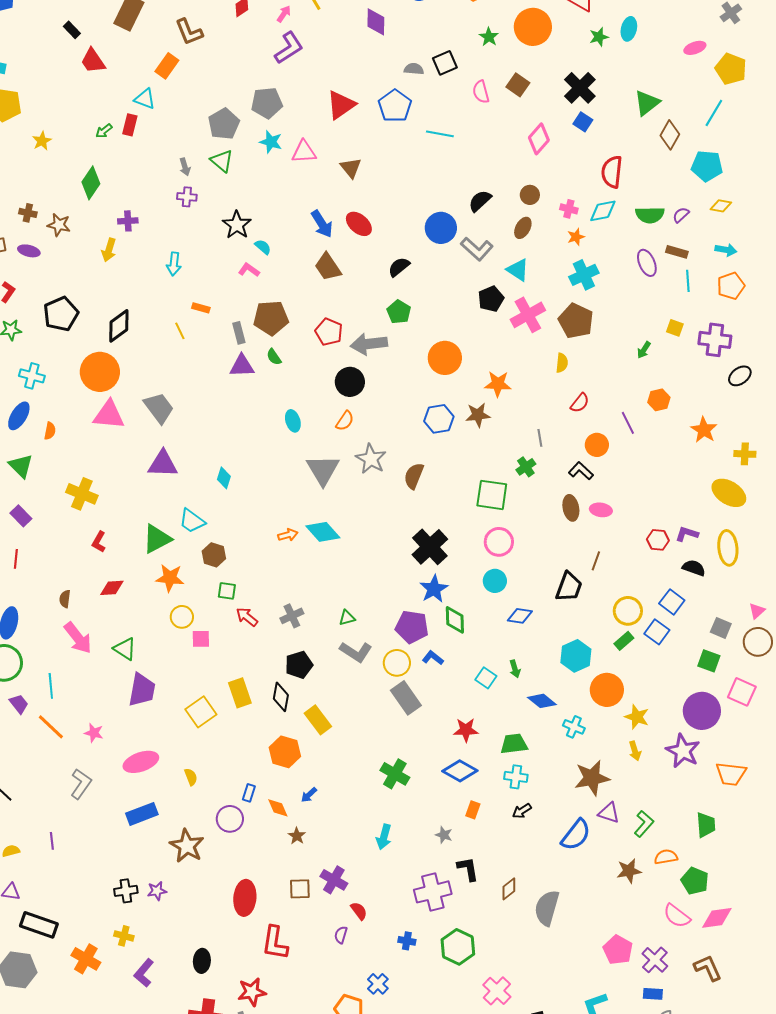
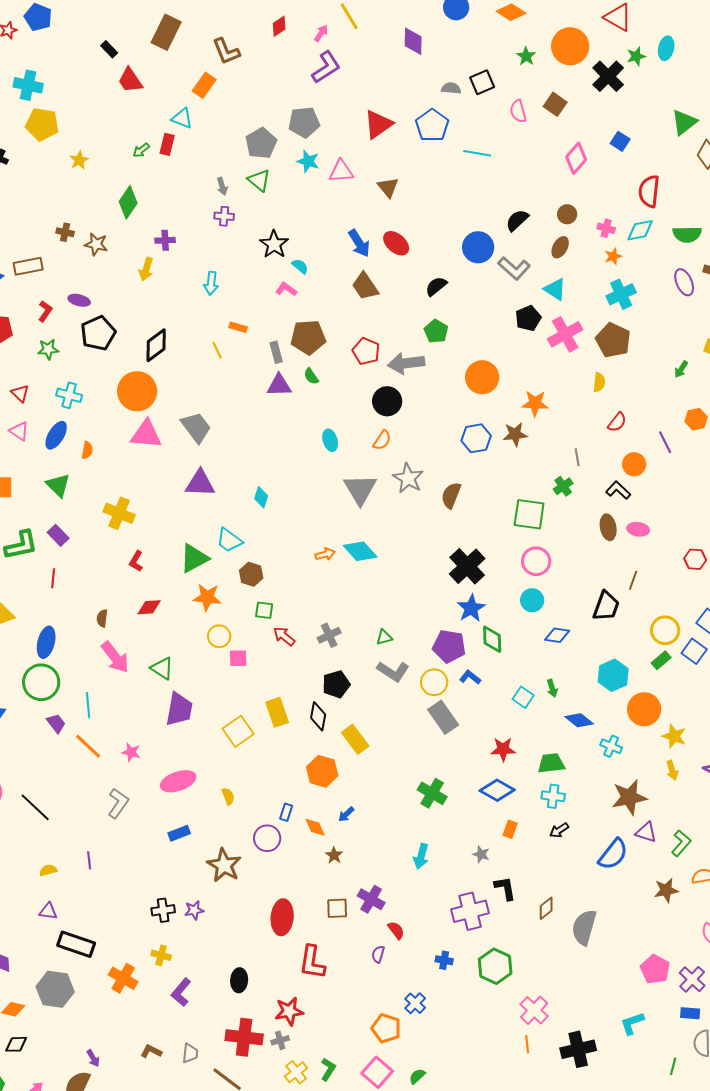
black cross: (580, 88) -> (608, 76), moved
purple ellipse: (29, 251) -> (79, 300), moved
blue rectangle: (142, 814) -> (179, 833), size x0.7

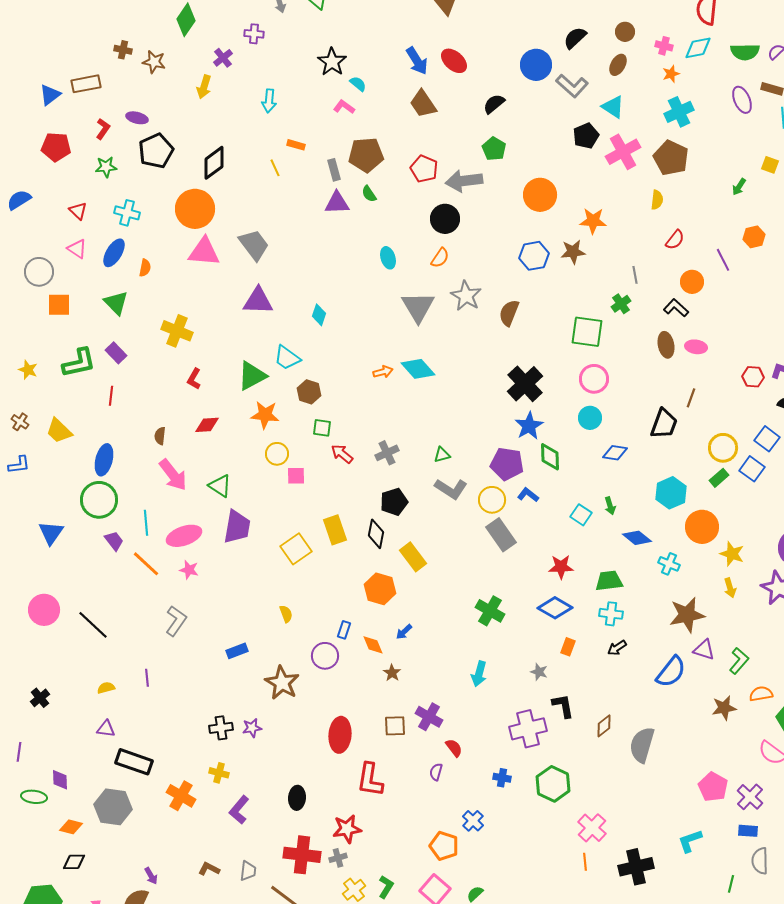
purple cross: (224, 216) -> (254, 34), moved
purple cross: (165, 240) -> (223, 58), turned -36
pink ellipse: (178, 781) -> (184, 536), moved

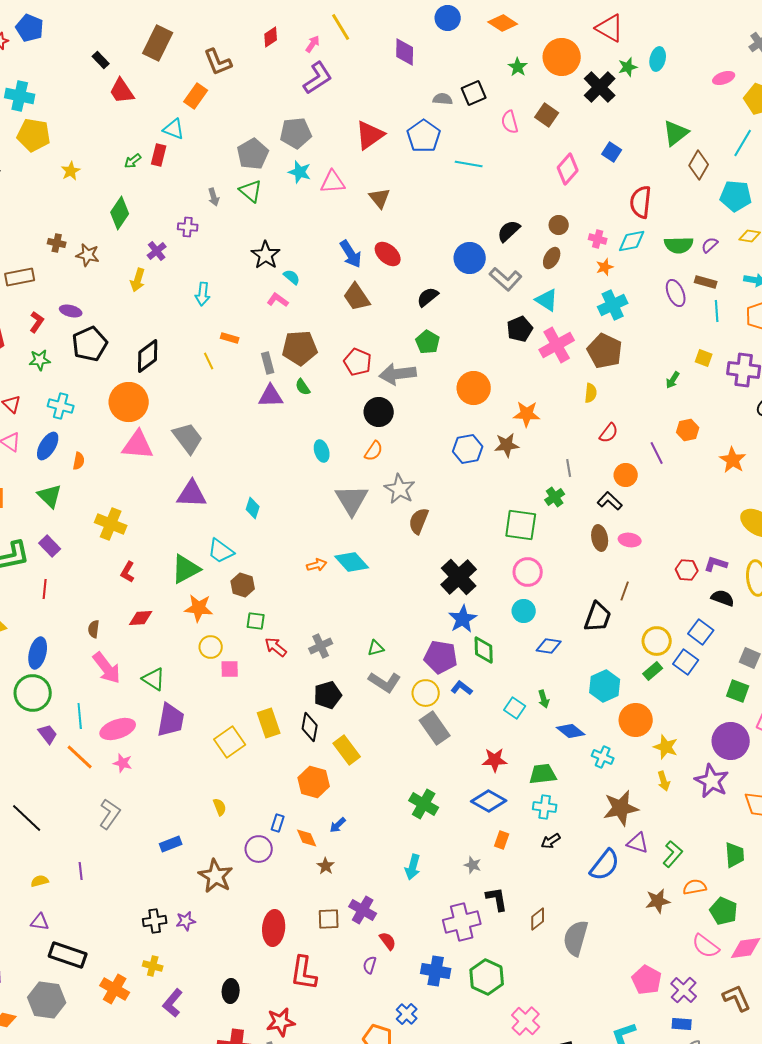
brown semicircle: (509, 313) -> (419, 521), moved
blue cross: (502, 778) -> (436, 971), size x1.6

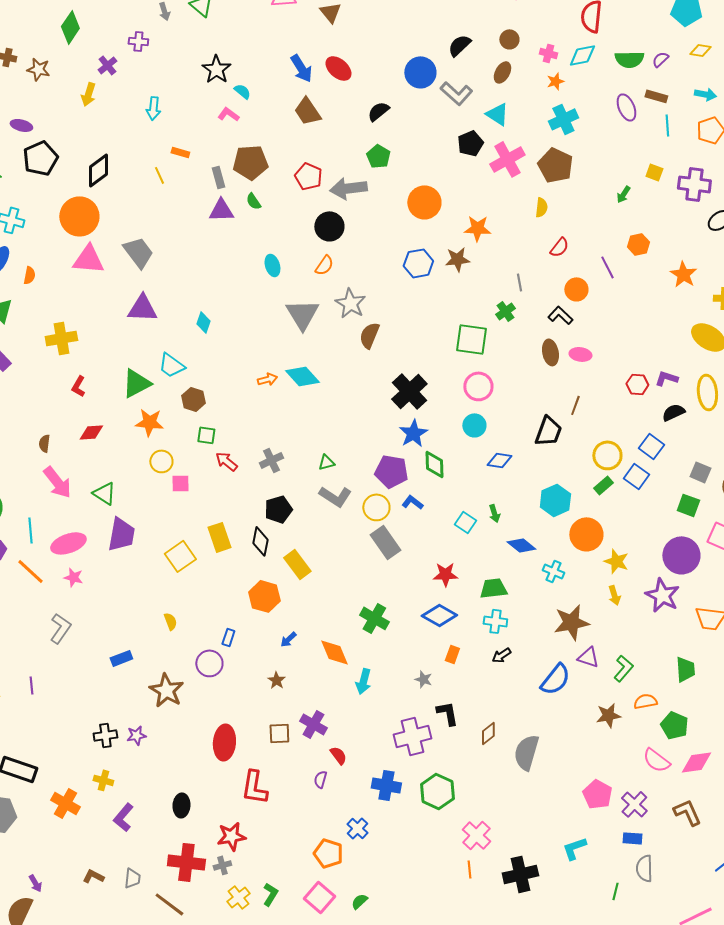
yellow cross: (111, 524) -> (61, 338), turned -32
black semicircle: (723, 598) -> (673, 412), turned -45
orange diamond: (307, 838) -> (334, 652), moved, size x1.4

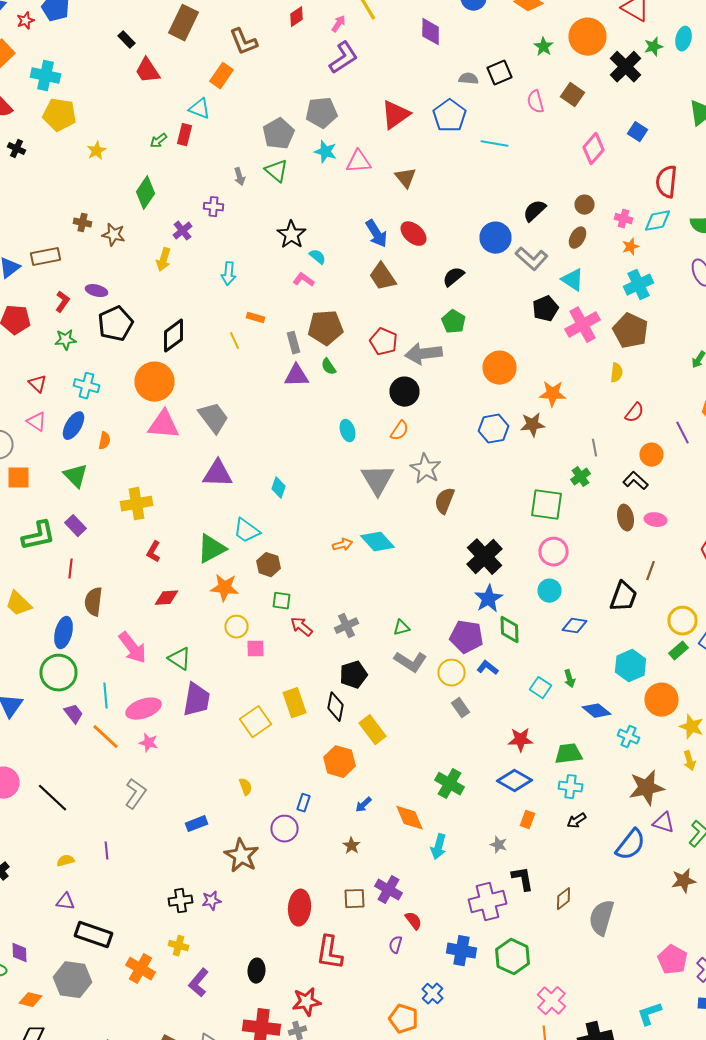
brown semicircle: (44, 443) -> (94, 602), moved, size x1.6
gray rectangle: (385, 542) -> (460, 708), size x0.6

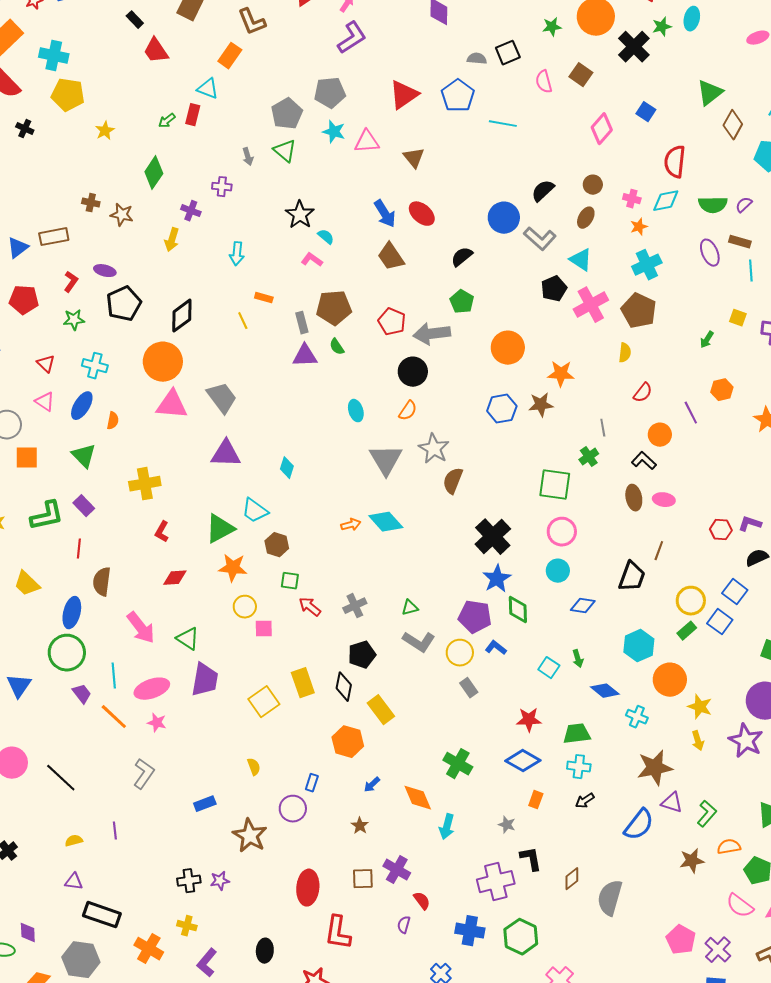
green star: (544, 47) -> (552, 27), turned 30
purple cross: (182, 231) -> (191, 211), turned -30

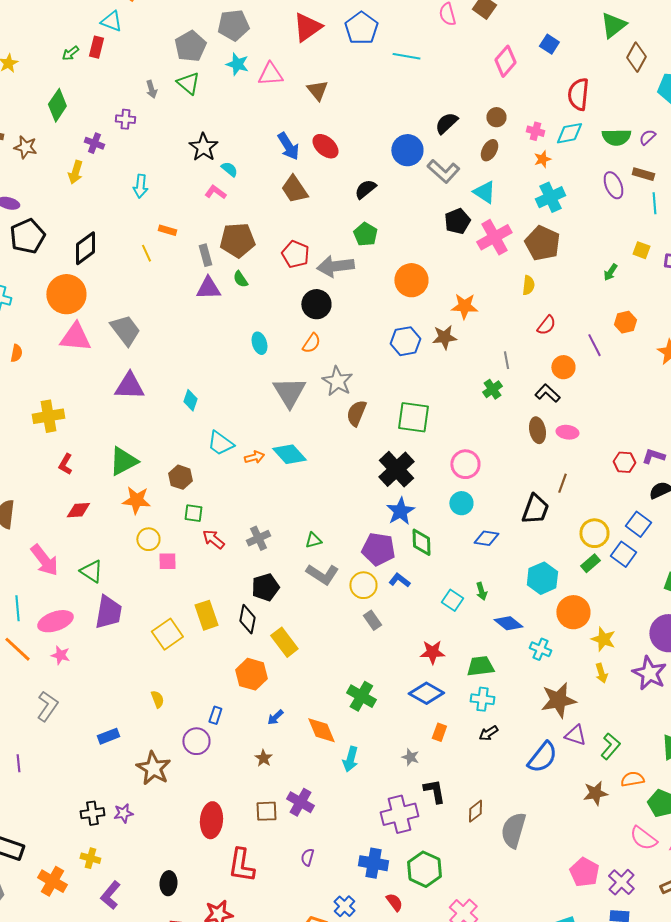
green square: (555, 485) -> (413, 417), moved
cyan trapezoid: (255, 511) -> (220, 443), moved
red semicircle: (422, 901) -> (394, 902), moved

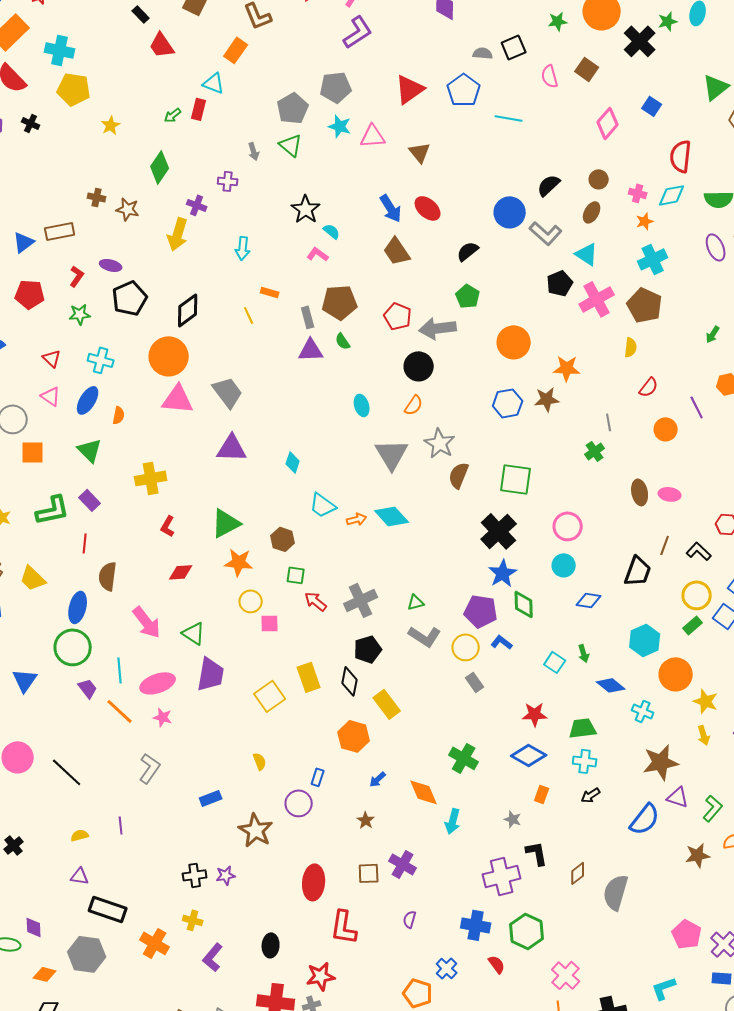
yellow arrow: (75, 172) -> (178, 234), size x1.4
black L-shape: (547, 393) -> (699, 551), moved
gray cross: (258, 538) -> (361, 600), size x1.4

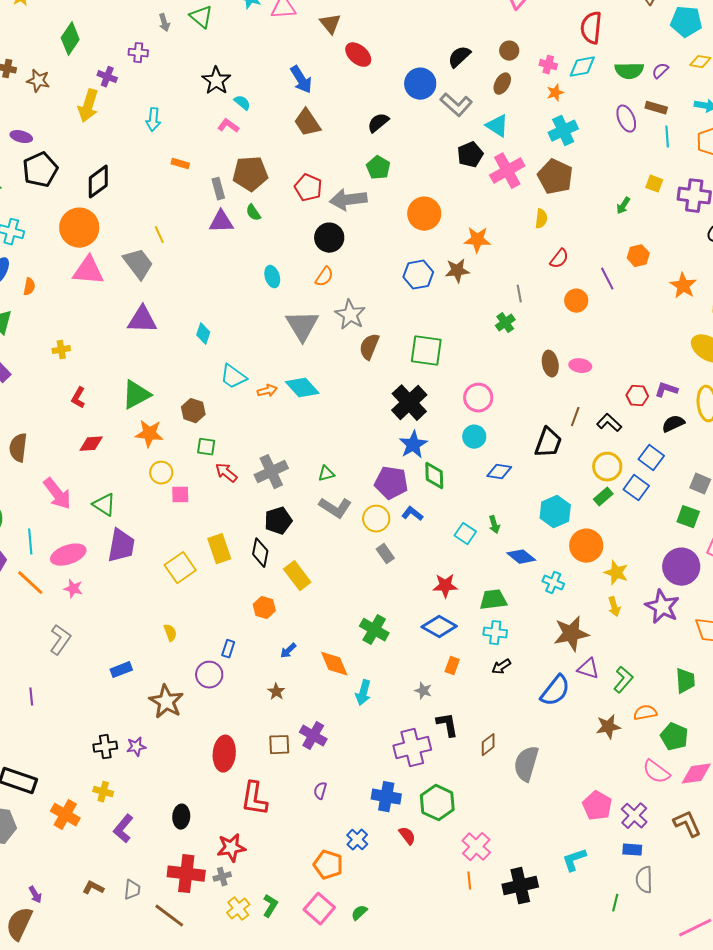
red ellipse: (428, 208) -> (358, 55), moved
yellow line: (249, 315) -> (159, 235), moved
yellow cross: (151, 478) -> (61, 350), size x0.6
orange hexagon: (354, 736) -> (264, 608), size x0.7

